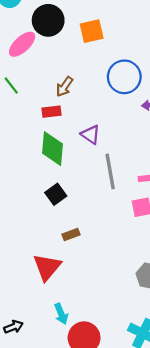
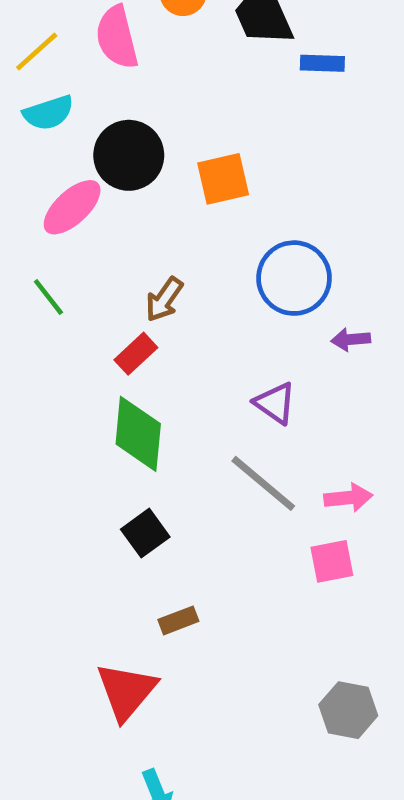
red rectangle: (51, 112) -> (136, 354), turned -36
purple triangle: (91, 134) -> (275, 403), moved
gray line: (110, 171) -> (263, 483), turned -40

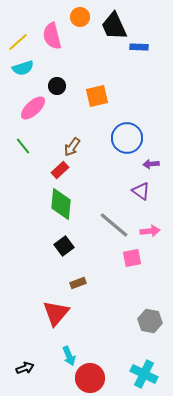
black circle: (129, 155) -> (57, 86), size x0.6
purple triangle: (275, 403) -> (141, 191), moved
pink square: (332, 561) -> (132, 258), moved

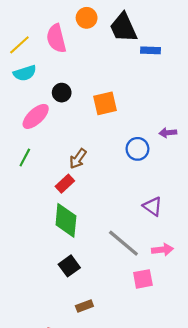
blue circle: (127, 138) -> (137, 149), size x0.7
green line: (23, 146) -> (25, 158), turned 66
purple arrow: (151, 164) -> (168, 133), moved

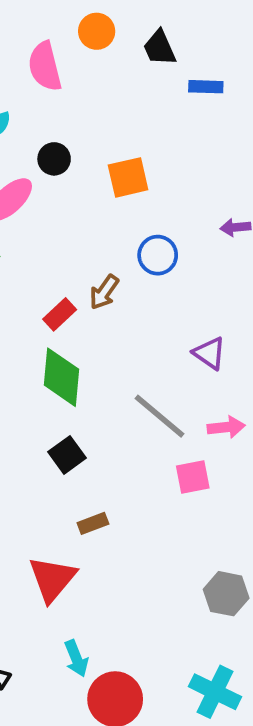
black trapezoid: (123, 28) -> (160, 48), size x0.7
blue circle: (137, 149) -> (158, 255), moved
brown arrow: (78, 159) -> (104, 292), moved

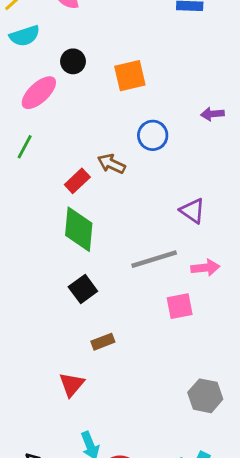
brown arrow: (104, 292) -> (111, 164), turned 80
gray line: (160, 416) -> (154, 259), turned -57
red triangle: (52, 579) -> (72, 384), size x0.7

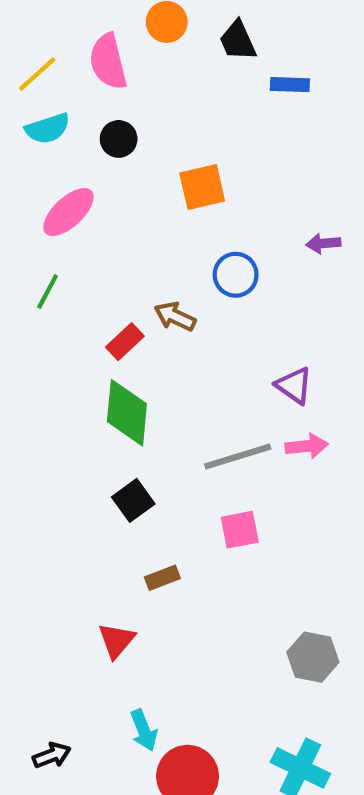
black circle: (73, 61) -> (119, 139), moved
pink arrow: (205, 268) -> (307, 446), moved
pink square: (180, 306) -> (240, 530), moved

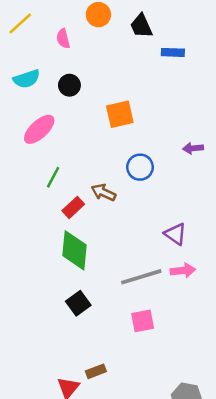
pink semicircle: (108, 62) -> (63, 39), size x0.6
yellow line: (37, 74) -> (20, 23), moved
green line: (48, 291) -> (53, 177), moved
brown rectangle: (162, 578) -> (96, 371), moved

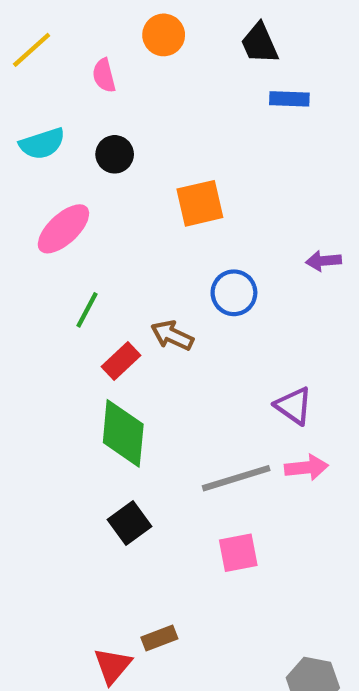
black trapezoid: (141, 26) -> (260, 43), moved

